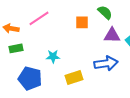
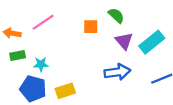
purple triangle: (112, 35) -> (124, 41), turned 48
cyan star: (53, 56) -> (41, 64), moved
yellow rectangle: (74, 77) -> (65, 91), moved

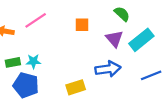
green semicircle: (116, 16) -> (122, 14), moved
green rectangle: (18, 55) -> (13, 62), moved
yellow rectangle: (65, 91) -> (76, 87), moved

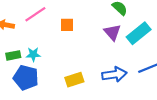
orange square: (82, 25) -> (67, 25), moved
blue arrow: (108, 69) -> (114, 74), moved

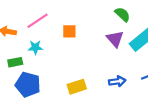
cyan star: (33, 54) -> (35, 47), moved
blue arrow: (114, 74) -> (117, 81), size x0.7

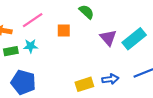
green semicircle: (122, 14) -> (86, 12), moved
green rectangle: (15, 62) -> (11, 51), moved
yellow rectangle: (77, 87) -> (84, 84), moved

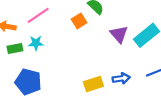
orange square: (64, 30) -> (79, 21), moved, turned -32

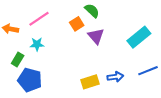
purple triangle: (119, 34) -> (96, 36), moved
green rectangle: (15, 49) -> (18, 60), moved, turned -48

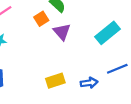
blue arrow: (115, 77) -> (89, 83), moved

